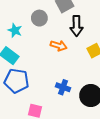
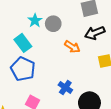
gray circle: (39, 18) -> (53, 24), moved
black arrow: (77, 26) -> (95, 33), turned 54

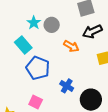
blue pentagon: (23, 69) -> (38, 68), moved

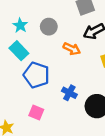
cyan star: (34, 23) -> (20, 25), moved

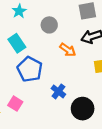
cyan star: (20, 25) -> (19, 11), moved
pink square: (36, 112) -> (15, 104), moved

